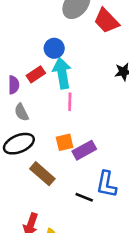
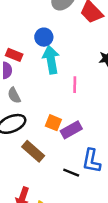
red rectangle: (36, 74) -> (14, 55), moved, turned 56
pink line: (70, 102) -> (75, 85), moved
orange square: (65, 142) -> (53, 123), turned 35

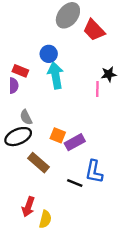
pink line: (75, 85) -> (97, 89), moved
gray semicircle: (14, 95) -> (26, 117), moved

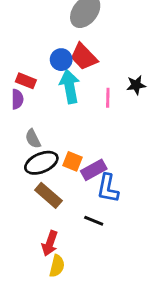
red trapezoid: (94, 30) -> (84, 57), moved
pink line: (97, 89) -> (108, 98), moved
black ellipse: (18, 137) -> (41, 163), moved
blue L-shape: (94, 172) -> (108, 188), moved
red arrow: (28, 207) -> (50, 243), moved

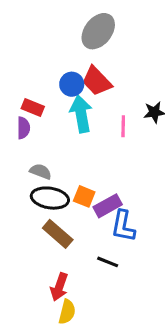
gray semicircle: (33, 139) -> (41, 172), turned 138
black ellipse: (41, 163) -> (50, 198), turned 32

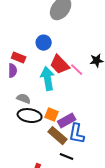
red trapezoid: (97, 81) -> (60, 65), moved
cyan arrow: (81, 114) -> (48, 79), moved
pink line: (123, 126) -> (77, 70), turned -48
brown rectangle: (58, 234) -> (58, 136), moved

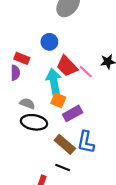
orange square: (52, 115) -> (58, 100), moved
purple rectangle: (67, 121) -> (73, 113), moved
black line: (67, 157) -> (63, 167), moved

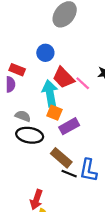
blue L-shape: (86, 142) -> (88, 170), moved
black line: (63, 167) -> (69, 174), moved

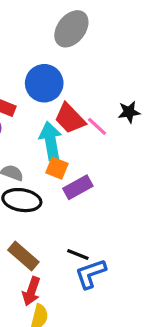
blue circle: (45, 53) -> (44, 83), size x1.5
brown rectangle: (61, 158) -> (23, 256), moved
blue L-shape: (88, 170) -> (91, 274), moved, turned 60

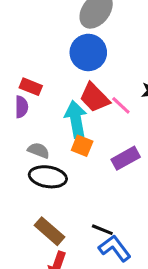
blue circle: (44, 83) -> (88, 52), moved
purple rectangle: (78, 187) -> (126, 158), moved
blue L-shape: (91, 274) -> (115, 248), turned 72

